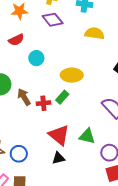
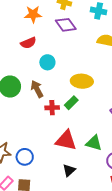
brown arrow: (24, 97) -> (37, 89), moved
red triangle: (59, 135) -> (66, 140), turned -30
black triangle: (59, 158) -> (69, 170), moved, turned -32

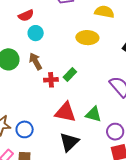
cyan circle: (47, 62) -> (36, 33), moved
yellow ellipse: (82, 81) -> (87, 38), moved
black triangle: (69, 170) -> (69, 142), size x1.5

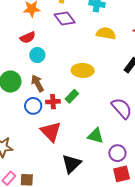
yellow ellipse: (87, 38) -> (83, 70), moved
red triangle: (65, 112) -> (51, 132), moved, turned 35
blue circle: (25, 129) -> (33, 106), moved

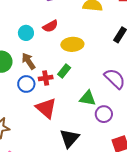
red semicircle: (28, 37) -> (50, 26), moved
green triangle: (96, 136) -> (88, 98), moved
purple circle: (117, 153) -> (104, 114), moved

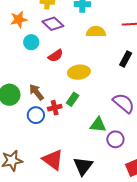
cyan circle: (26, 33) -> (31, 42), moved
red triangle: (46, 108) -> (53, 160), moved

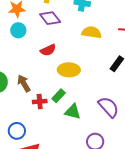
cyan circle: (31, 42) -> (18, 30), moved
blue circle: (36, 115) -> (17, 131), moved
green triangle: (98, 125) -> (73, 112), moved

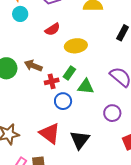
brown arrow: (24, 83) -> (33, 66), turned -30
blue circle: (17, 131) -> (63, 101), moved

